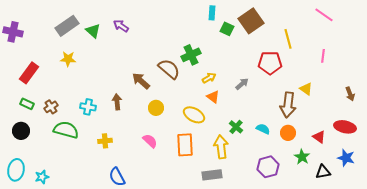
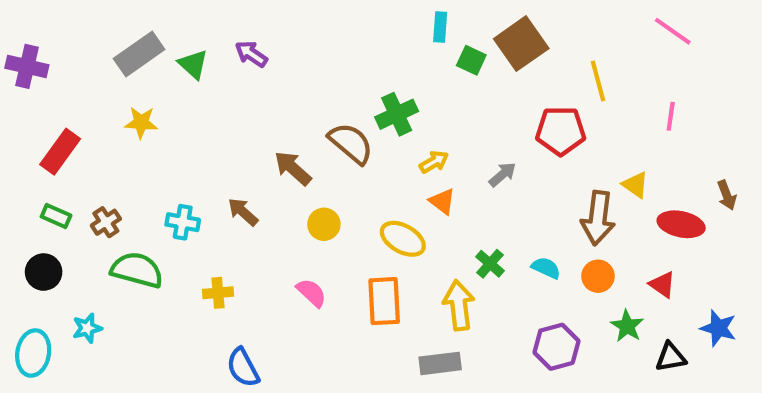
brown arrow: (117, 102) -> (243, 212), turned -42
red ellipse: (345, 127) -> (681, 224), moved
cyan star: (42, 177) -> (87, 328), moved

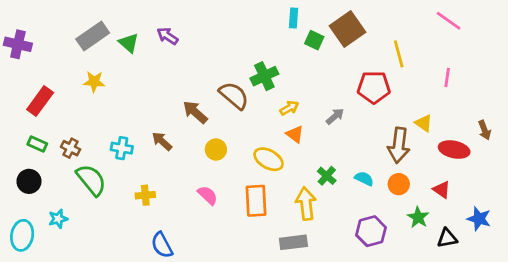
brown cross: (106, 222) -> (71, 148), turned -30
green semicircle: (137, 270) -> (91, 180), turned 36

